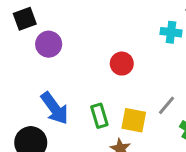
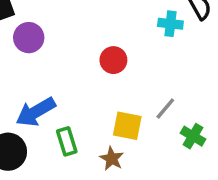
blue arrow: (55, 108) -> (36, 112), turned 96
green rectangle: (99, 116) -> (67, 141), moved

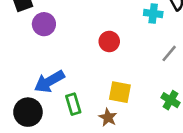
gray line: (165, 108) -> (169, 53), moved

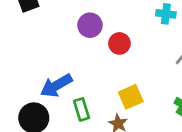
purple circle: (44, 24) -> (90, 25), moved
yellow square: (120, 92) -> (131, 97), turned -35

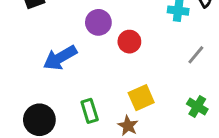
blue arrow: (56, 86) -> (60, 58), moved

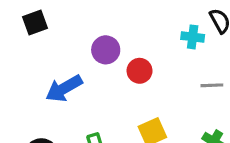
gray line: (196, 55) -> (212, 85), turned 48

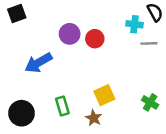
red circle: (140, 71) -> (95, 39), moved
gray line: (212, 85) -> (149, 43), moved

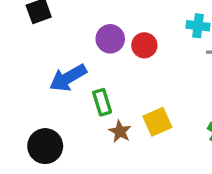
green rectangle: (62, 106) -> (102, 102), moved
brown star: (94, 118) -> (120, 131), moved

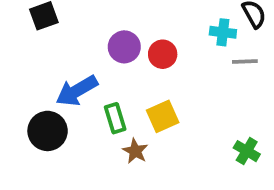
yellow square: (157, 122) -> (163, 116), moved
black circle: (45, 146) -> (48, 131), moved

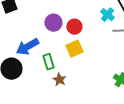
cyan cross: (223, 32) -> (107, 15), turned 32
yellow square: (163, 116) -> (74, 49), moved

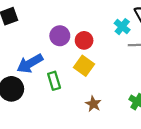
yellow square: (74, 49) -> (84, 66), turned -30
brown star: (59, 80) -> (93, 104), moved

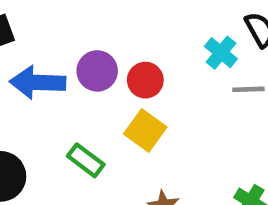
blue arrow: (30, 63) -> (38, 82), moved, turned 32
green rectangle: (54, 81) -> (86, 160), turned -36

